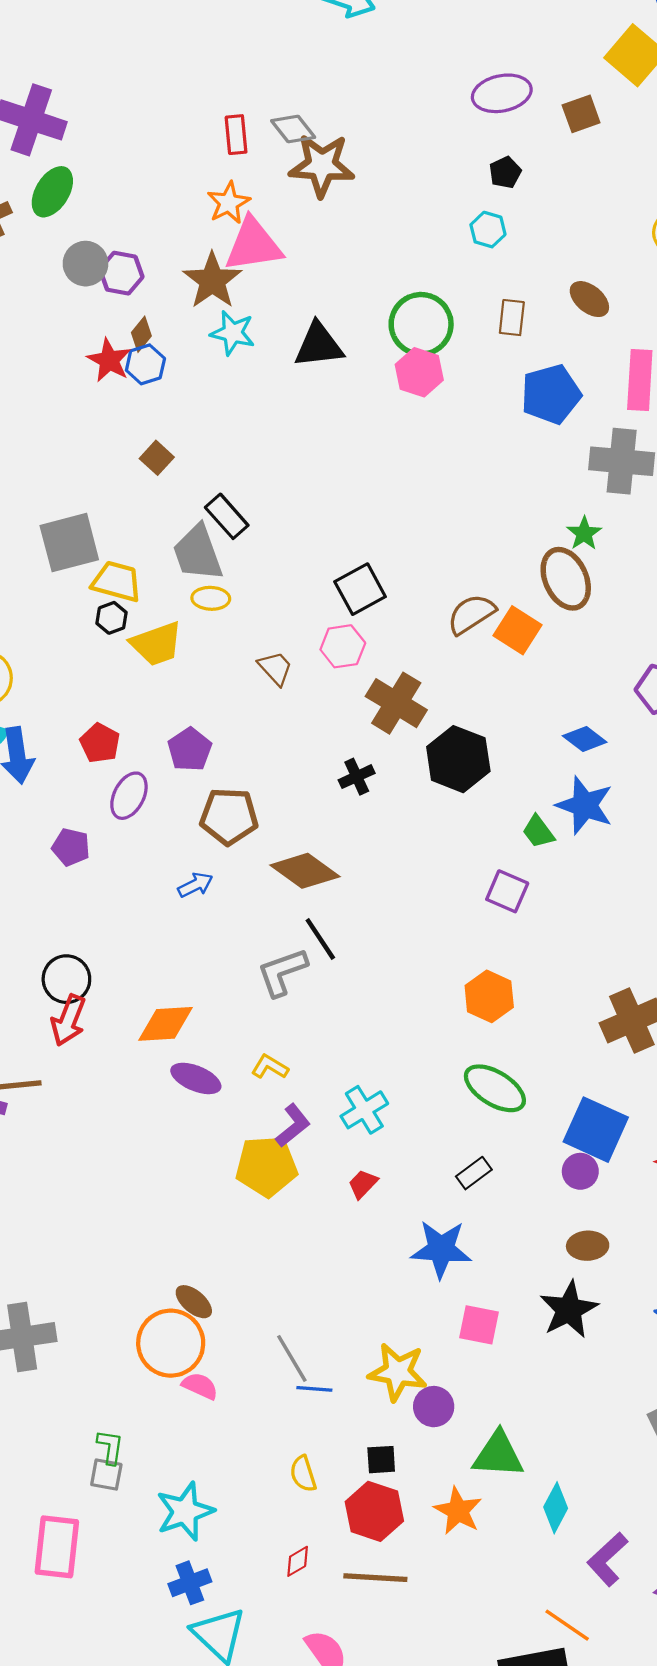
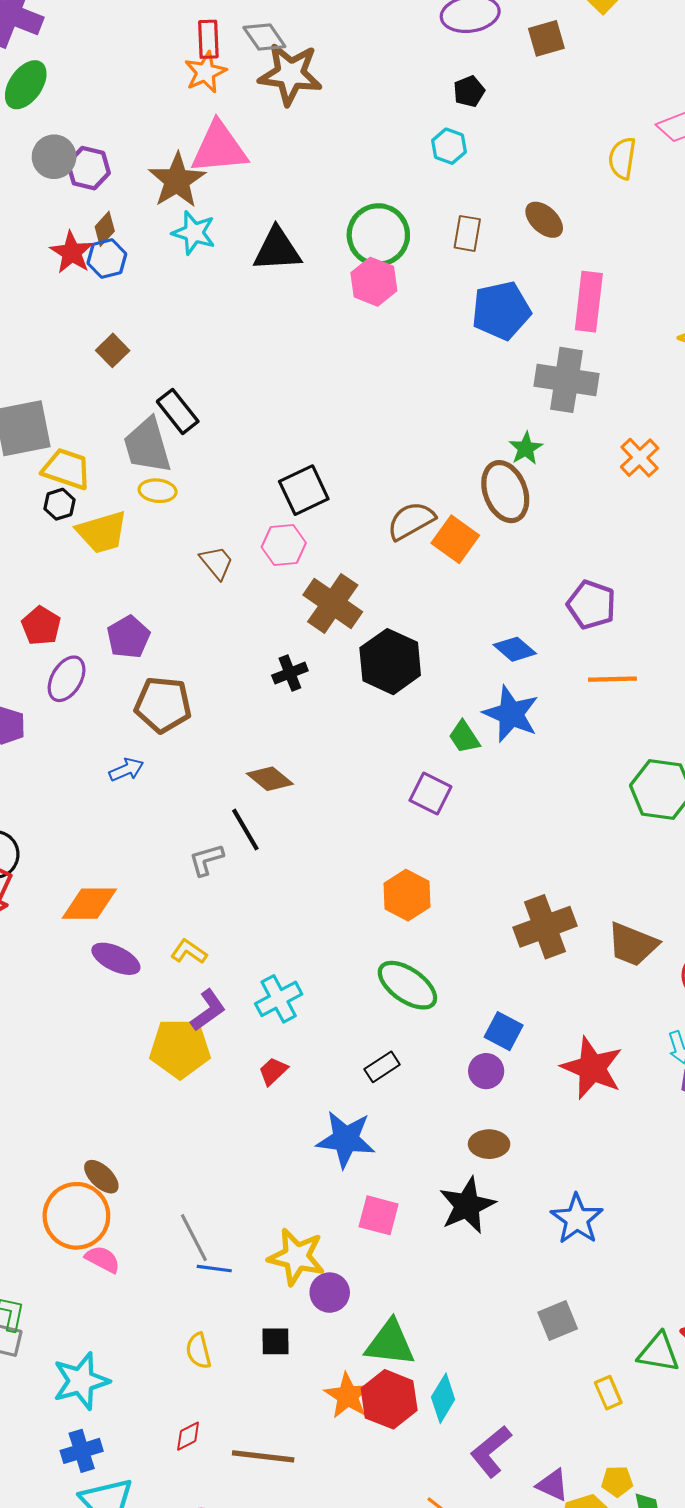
orange star: (229, 203) -> (205, 72), moved
brown diamond: (305, 871) -> (270, 779), moved, size x0.7
gray L-shape: (282, 972) -> (206, 860), size x0.7
blue square: (596, 1130) -> (504, 1031), size x0.6
red hexagon: (374, 1511) -> (389, 1399), moved

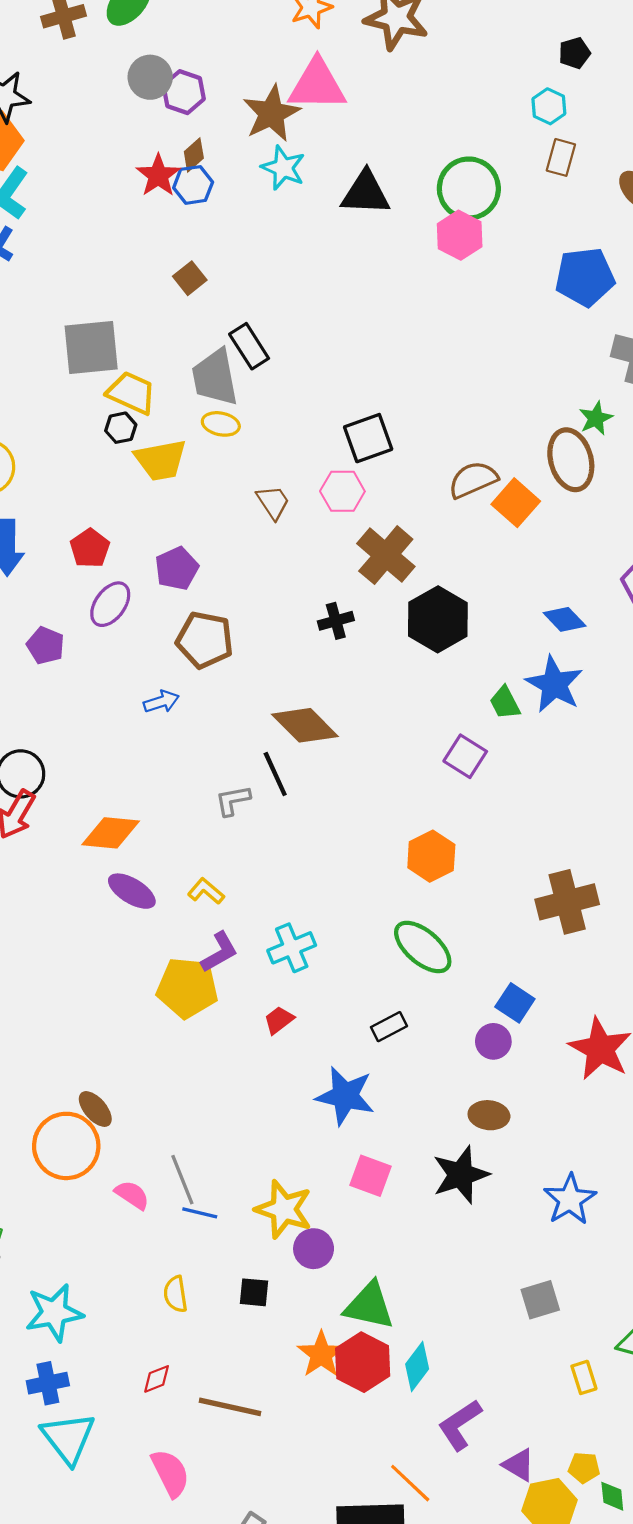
brown rectangle: (467, 233) -> (561, 157), moved
brown diamond: (270, 779) -> (305, 725), size x1.4
pink semicircle: (103, 1259) -> (132, 1195), moved

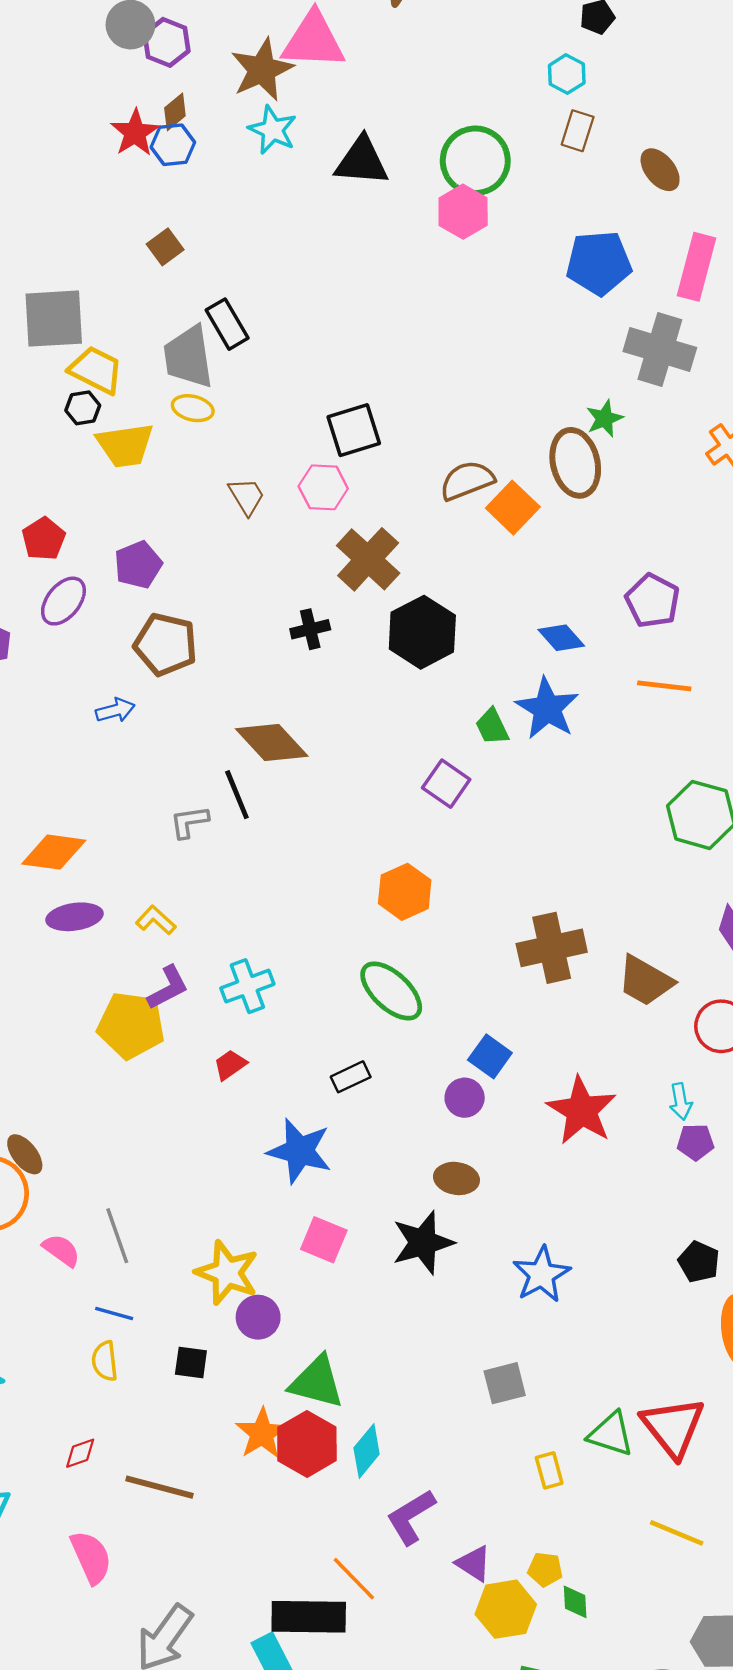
purple ellipse: (132, 891) -> (75, 917), turned -42
blue line: (200, 1213) -> (114, 1313), moved

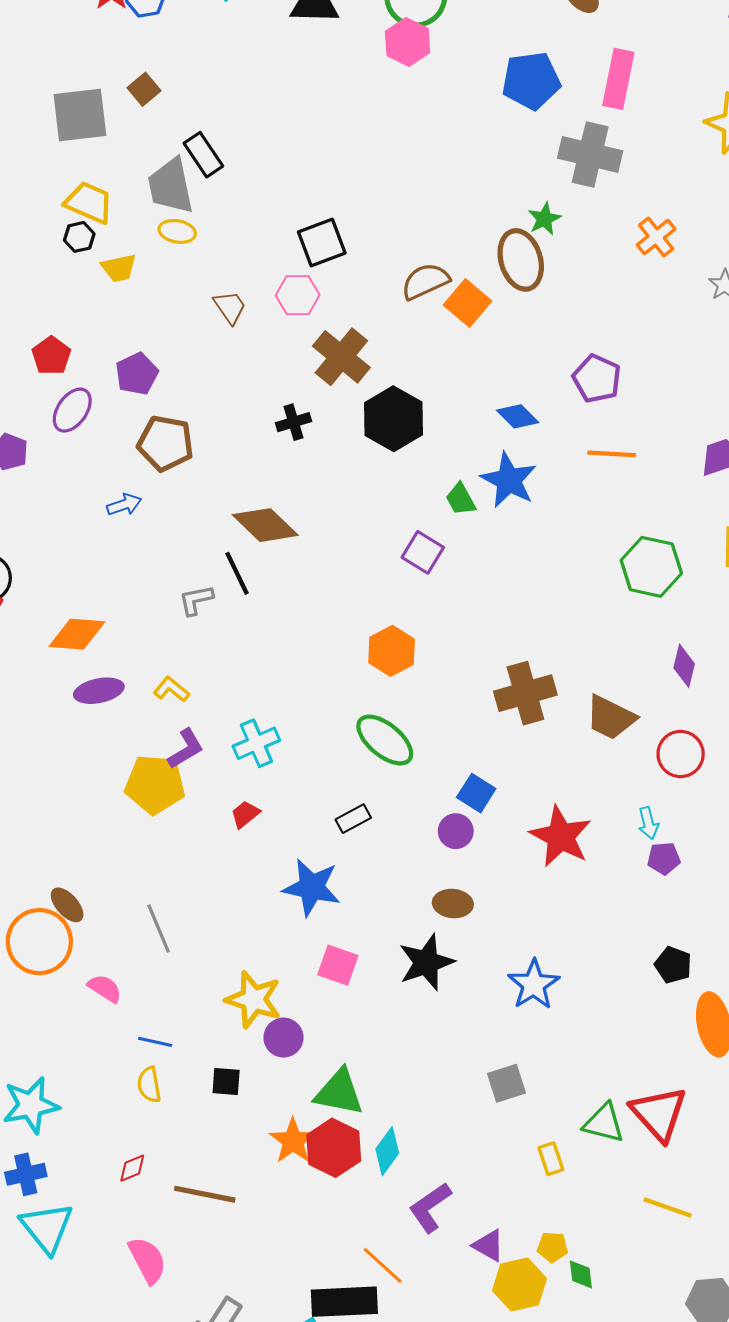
gray square: (54, 319) -> (80, 115), moved
yellow trapezoid: (125, 445) -> (119, 268), size x0.7
gray line: (117, 1236) -> (159, 929), moved

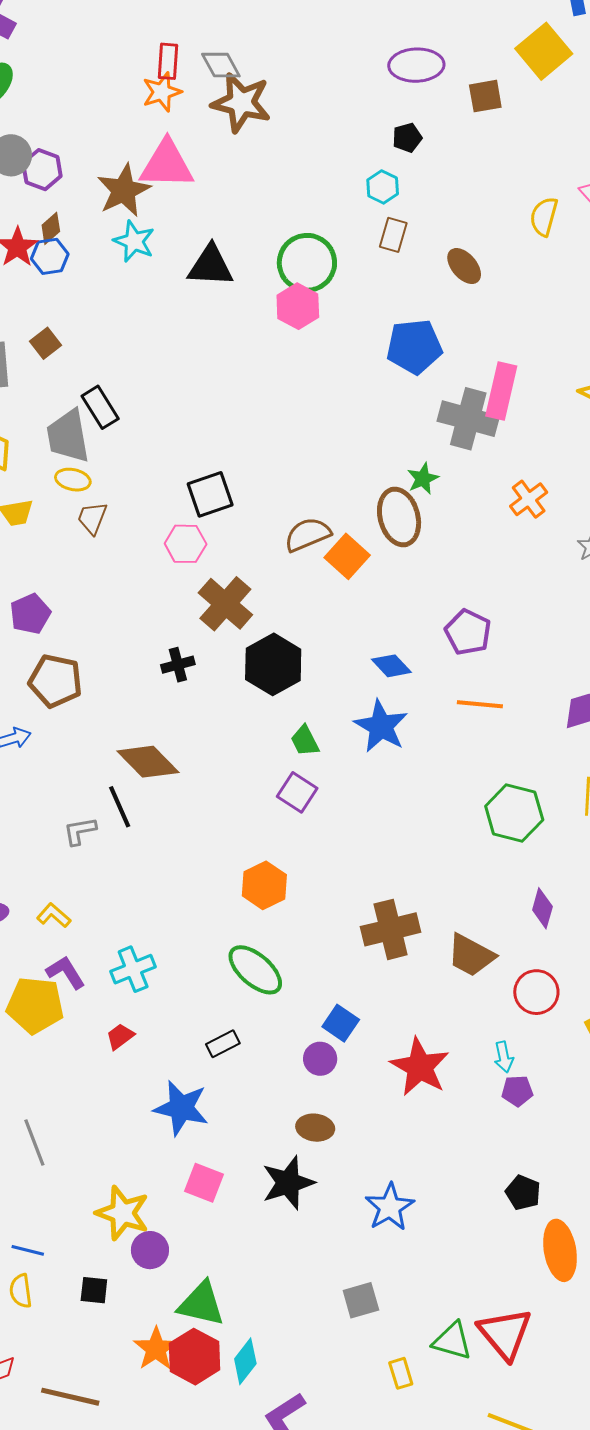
pink rectangle: (618, 79) -> (501, 391), moved
brown trapezoid: (230, 307) -> (92, 518), moved, turned -126
green trapezoid: (461, 499) -> (305, 741), moved
purple L-shape: (186, 749) -> (66, 972), turned -93

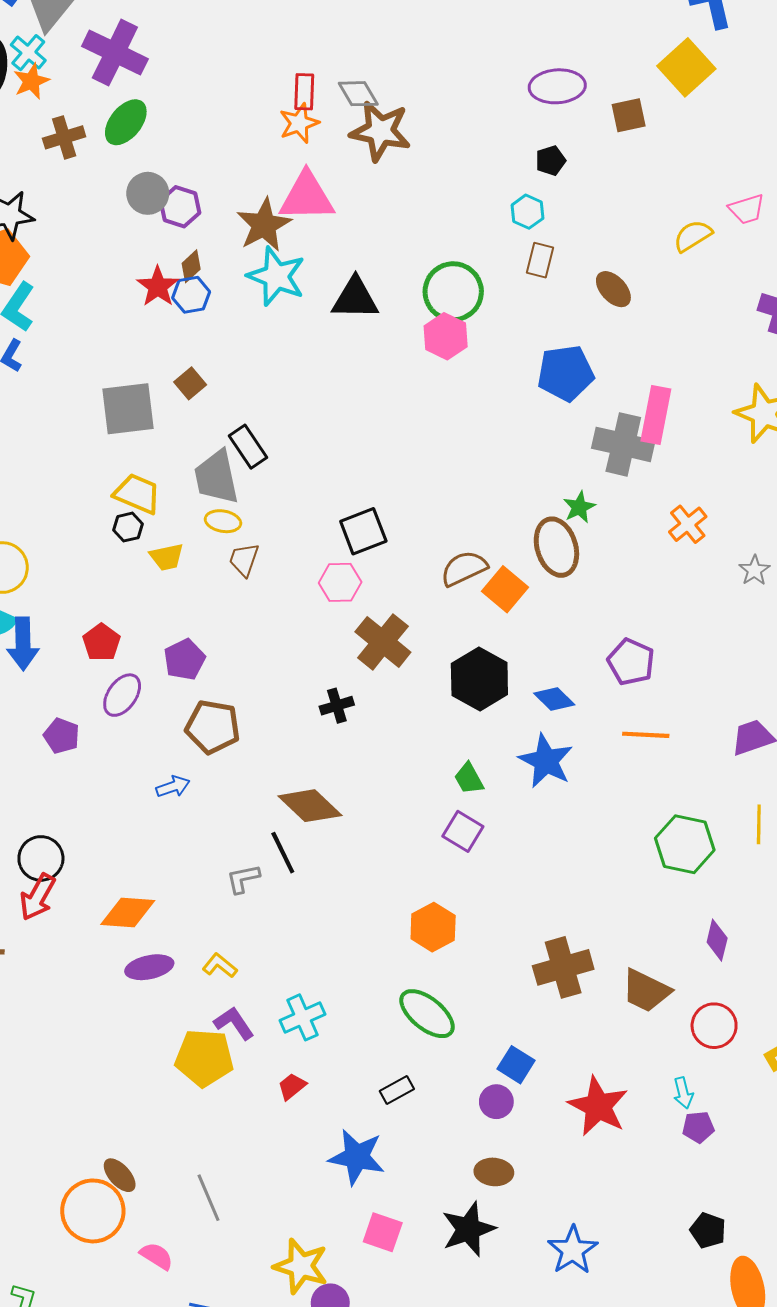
yellow semicircle: (544, 217) -> (693, 236), turned 45
cyan star: (134, 241) -> (276, 276), size x1.4
black hexagon: (273, 664) -> (479, 679), moved

